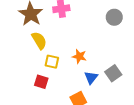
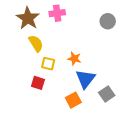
gray square: (113, 73) -> (107, 94), moved
blue triangle: (91, 78) -> (85, 79), size x1.5

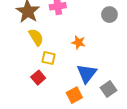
orange star: (74, 59) -> (78, 42), moved
red square: (38, 83) -> (38, 78), turned 32

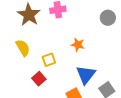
yellow semicircle: (36, 37) -> (23, 48), moved
yellow square: (49, 58) -> (49, 60), turned -32

